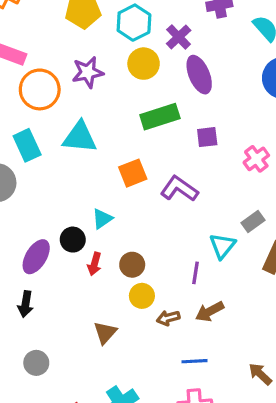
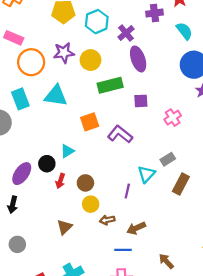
yellow circle: (144, 64) -> (91, 60), moved
brown arrow: (210, 312) -> (136, 228), moved

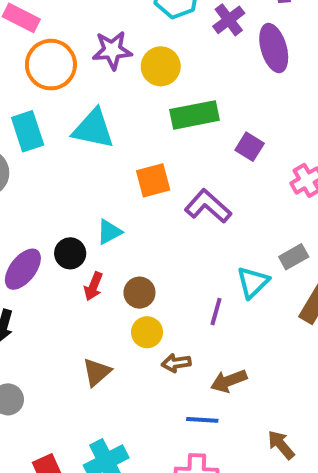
purple ellipse: (138, 59) -> (274, 48), moved
purple square: (141, 101) -> (250, 147), turned 32

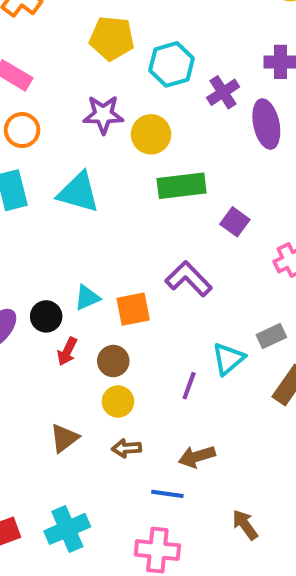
orange circle: (51, 65) -> (22, 130), moved, size x0.7
orange square: (153, 180) -> (133, 309), moved
brown arrow: (176, 363) -> (126, 448), moved

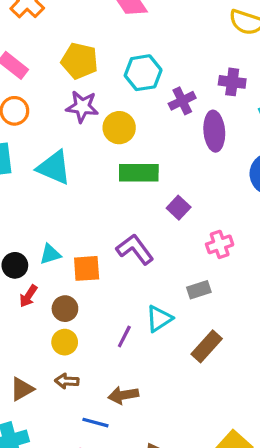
yellow pentagon: (112, 38) -> (79, 61), moved
gray rectangle: (271, 336) -> (199, 290), moved
brown triangle: (64, 438) -> (22, 389), moved

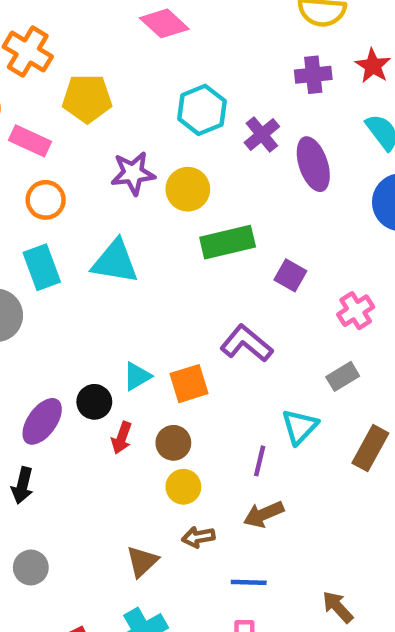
yellow pentagon: (79, 61) -> (87, 98), moved
purple cross: (232, 82) -> (313, 75), moved
brown arrow: (123, 395) -> (264, 514), moved

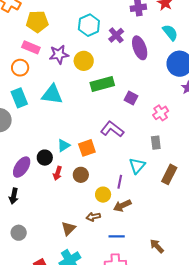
pink rectangle: (30, 141) -> (31, 47), moved
gray rectangle: (343, 376) -> (156, 143), turned -64
yellow circle: (183, 487) -> (103, 195), moved

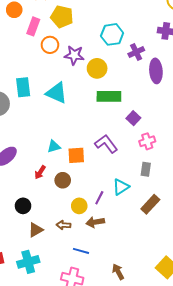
pink rectangle: (31, 47) -> (33, 26), moved, turned 72
orange circle: (20, 68) -> (50, 45), moved
pink cross: (161, 113) -> (147, 141), moved
black circle: (45, 158) -> (23, 206), moved

